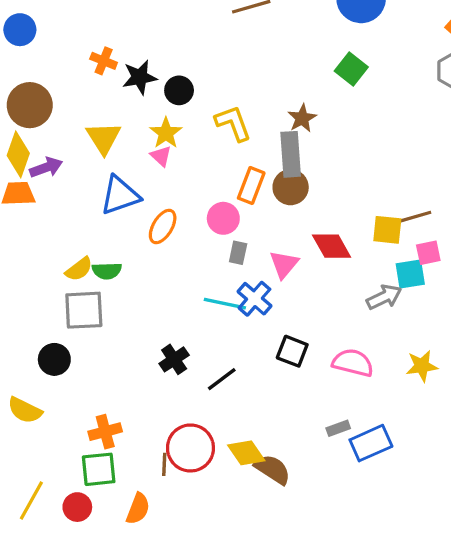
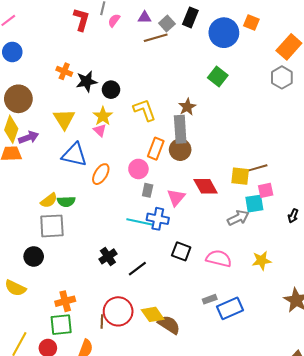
blue triangle: (120, 195) -> (74, 155), turned 32
blue cross: (254, 299) -> (158, 219), turned -30

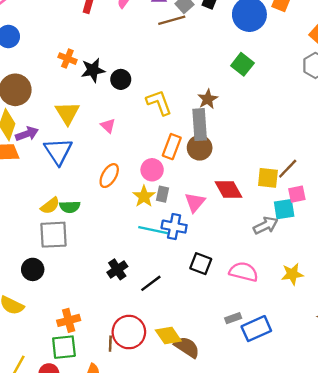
yellow star: (103, 116) -> (144, 196), moved
blue triangle: (74, 155) -> (58, 151), moved, turned 44
brown line: (257, 168) -> (288, 169), turned -30

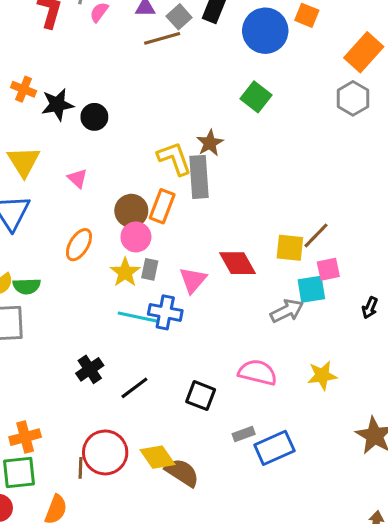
yellow L-shape: (159, 103) -> (174, 158), moved
brown circle: (200, 148) -> (131, 211), moved
black square: (201, 264) -> (201, 396), moved

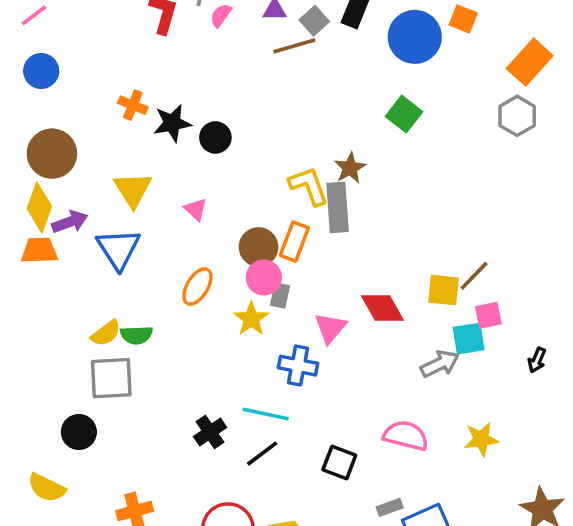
gray rectangle: (150, 269) -> (280, 295), moved
cyan line: (137, 317) -> (266, 414), moved

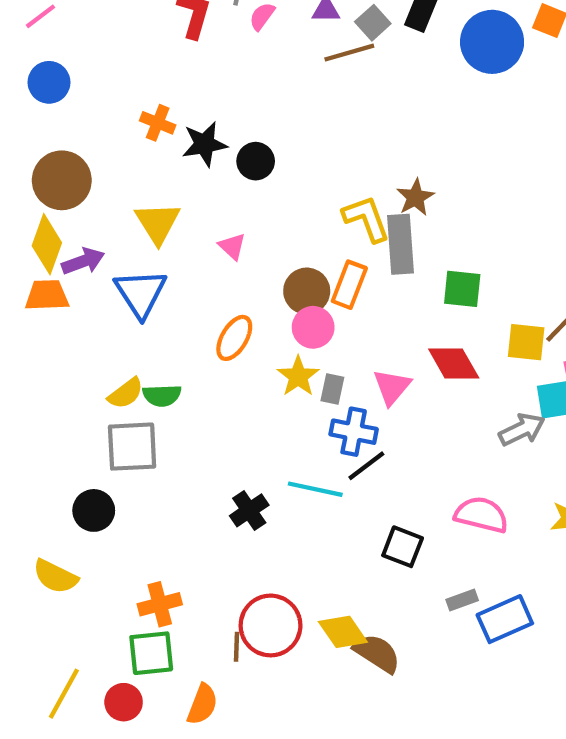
green square: (404, 114) -> (462, 289), moved, turned -32
gray rectangle: (280, 295) -> (332, 389), moved
black line: (262, 454) -> (366, 466), moved

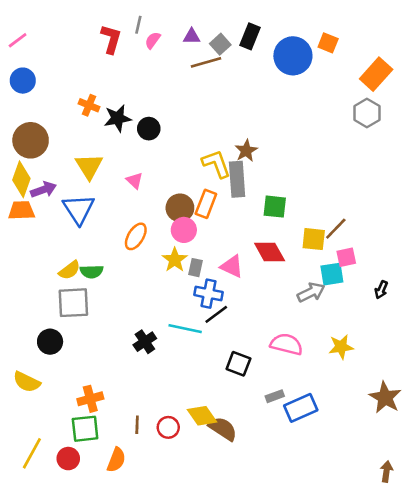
pink triangle: (392, 387) -> (232, 266), turned -45
red circle: (271, 625) -> (168, 427), moved, size x0.6

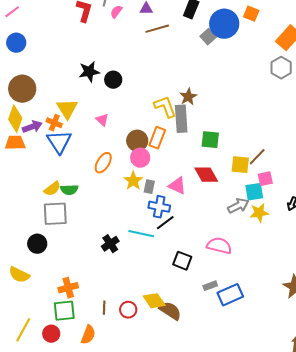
gray square: (220, 44) -> (208, 37), moved
orange cross: (89, 105) -> (54, 123), moved
yellow star: (341, 347) -> (259, 213), moved

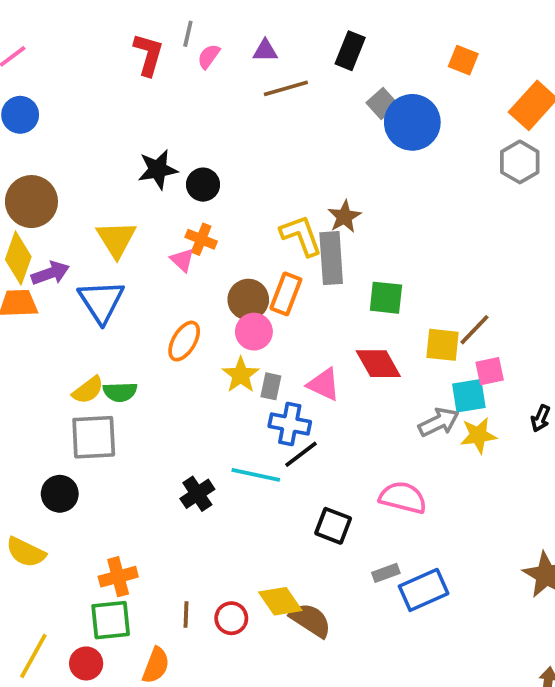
blue circle: (224, 24) -> (412, 122), moved
orange cross: (54, 123) -> (201, 239), moved

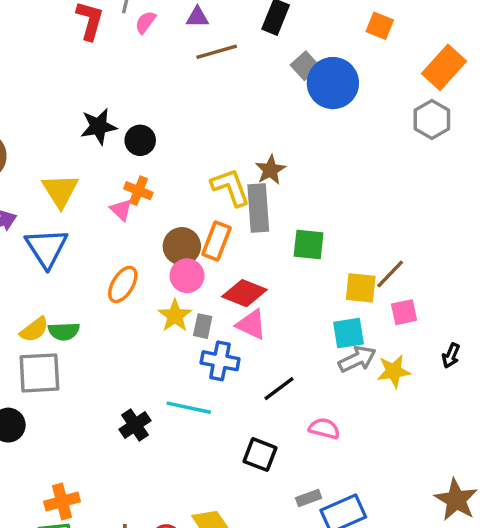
red diamond: (378, 364) -> (244, 293), moved, turned -39
cyan square: (469, 396) -> (349, 333), moved
black line: (301, 454) -> (279, 389), moved
pink semicircle: (403, 498) -> (324, 429), size x0.7

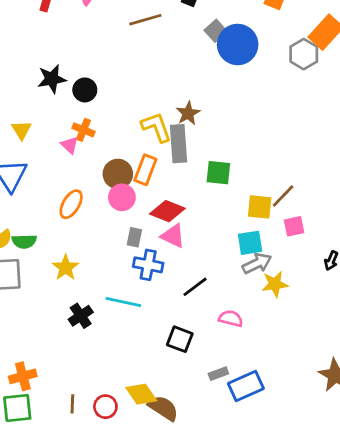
gray hexagon: (432, 119) -> (304, 54), moved
yellow triangle: (60, 191) -> (21, 130), size x0.7
yellow star: (175, 316) -> (66, 268), moved
yellow star: (394, 371) -> (275, 284), moved

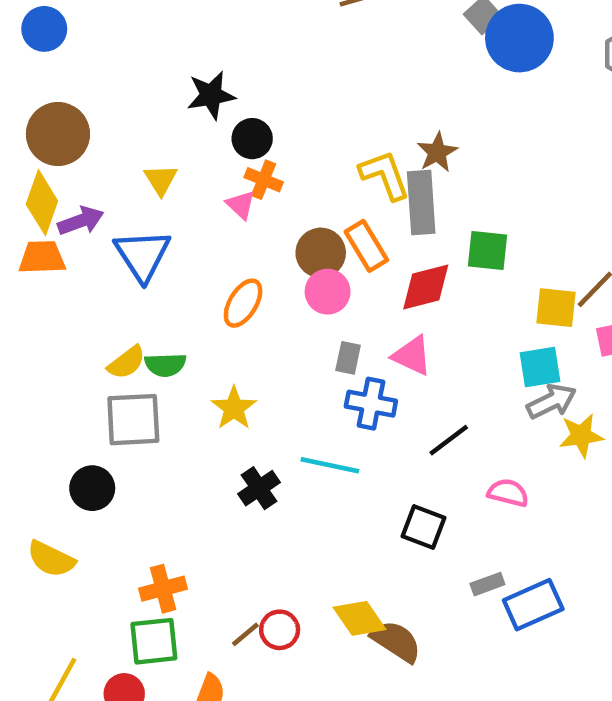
black circle: (85, 90) -> (252, 139), moved
orange rectangle: (145, 170) -> (366, 246), turned -52
red diamond: (167, 211) -> (426, 287), moved, turned -36
brown line: (72, 404) -> (245, 634), turned 48
red circle: (105, 407) -> (280, 630), moved

